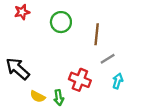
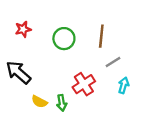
red star: (22, 12) -> (23, 29), moved
green circle: (61, 22) -> (64, 39), moved
red cross: (80, 80) -> (84, 84), turned 35

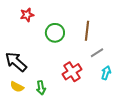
red star: (23, 29) -> (27, 15), moved
yellow semicircle: (39, 102) -> (17, 87), moved
green arrow: (62, 103) -> (41, 88), moved

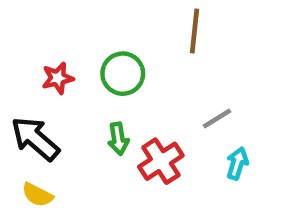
red star: (27, 15) -> (58, 78), moved
brown line: (87, 31) -> (195, 31), moved
green arrow: (41, 88) -> (118, 139), moved

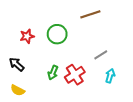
brown line: (195, 31) -> (90, 14), turned 66
black arrow: (35, 139) -> (17, 64), size x0.7
green arrow: (118, 139) -> (53, 73), moved, turned 32

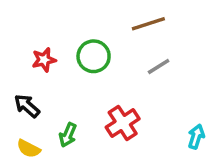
gray line: (101, 55) -> (159, 67), moved
green arrow: (53, 73) -> (68, 135), moved
cyan arrow: (110, 76) -> (196, 137), moved

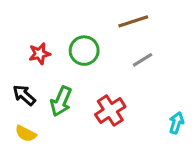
green arrow: (68, 135) -> (61, 101), moved, size x1.4

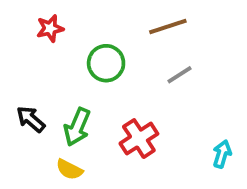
red star: (40, 54) -> (50, 28), moved
yellow semicircle: (26, 134) -> (69, 169), moved

